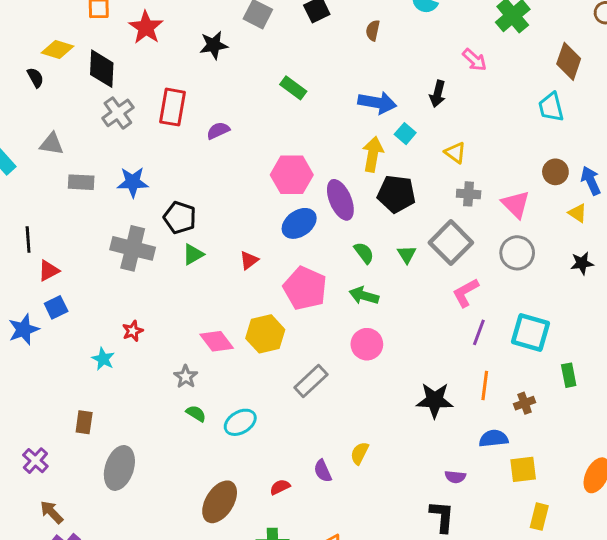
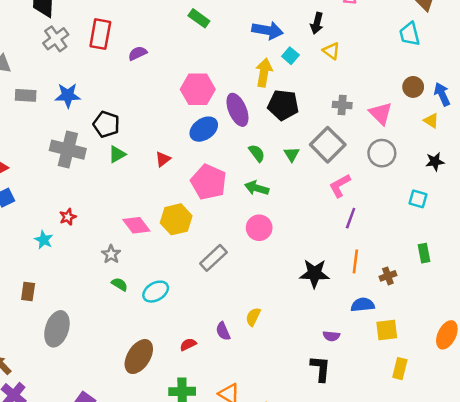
yellow triangle: (455, 153) -> (331, 51), moved
cyan square: (530, 332) -> (418, 199), moved, size x0.6

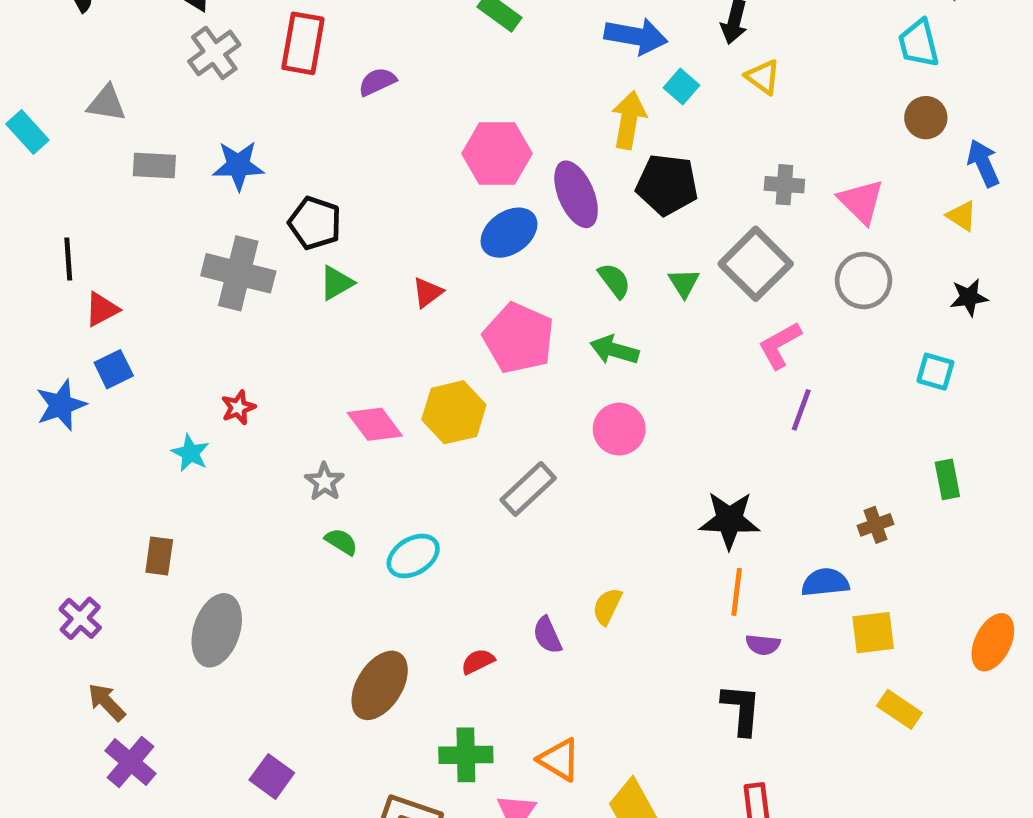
brown circle: (413, 87) -> (926, 118), moved
orange line: (355, 261) -> (737, 592), moved
yellow rectangle: (400, 369) -> (899, 709), turned -70

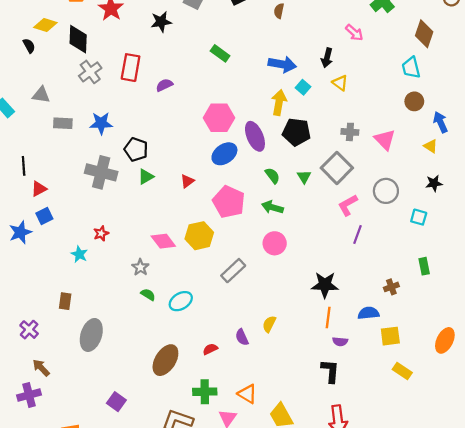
gray circle: (864, 281) -> (386, 191), moved
purple cross: (130, 762) -> (29, 395), moved, turned 35

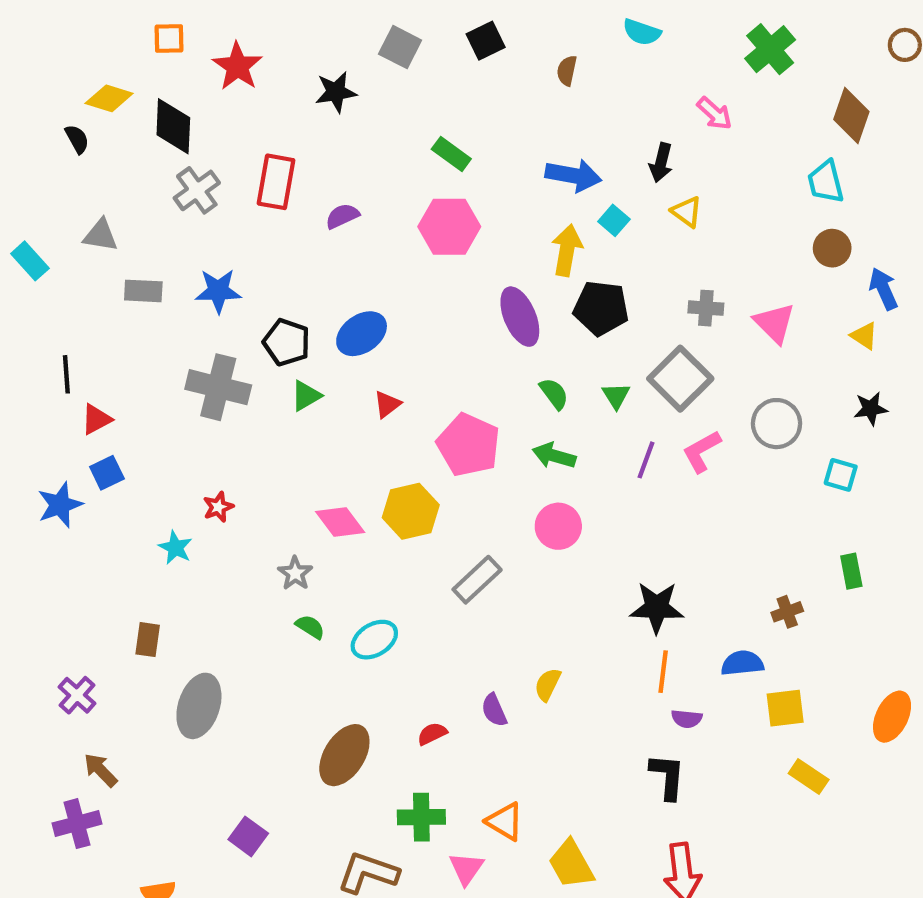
pink hexagon: (219, 118) -> (449, 227), moved
blue ellipse: (224, 154) -> (362, 334), moved
purple line: (358, 235) -> (646, 460), moved

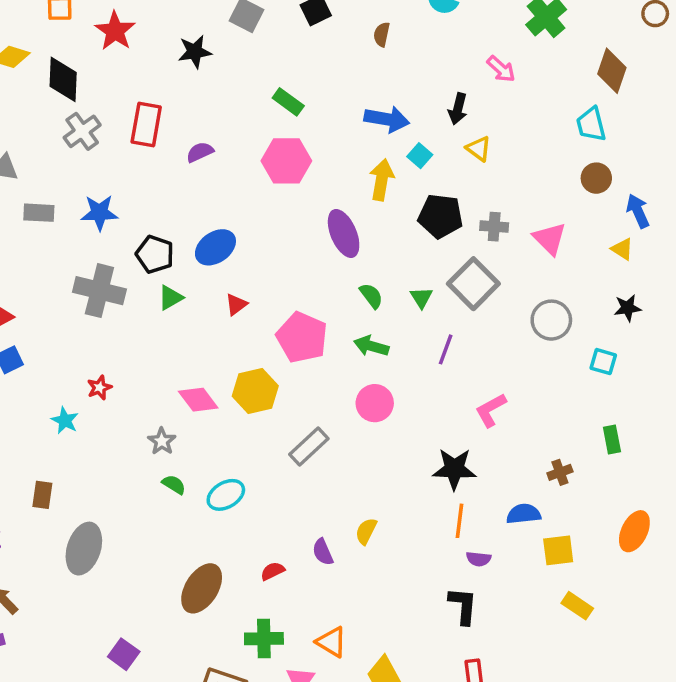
black pentagon: (601, 308) -> (441, 216), moved
pink L-shape: (702, 451) -> (491, 410), moved
orange ellipse: (892, 717) -> (634, 531), moved

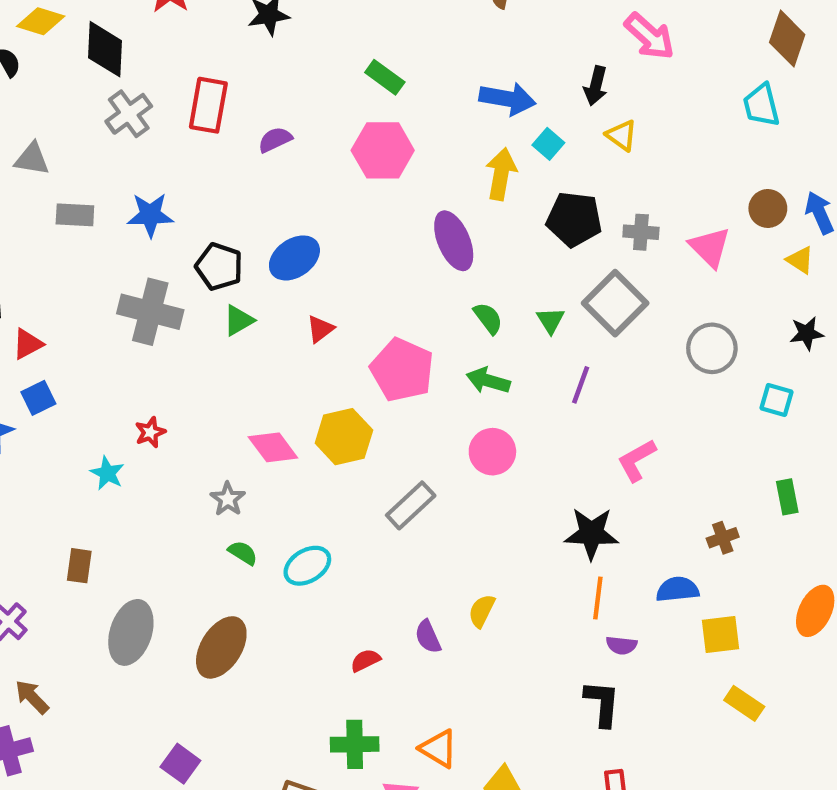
pink arrow: (501, 69) -> (650, 36), size x1.4
brown circle: (596, 178) -> (768, 208), moved
brown ellipse: (202, 588) -> (221, 647), moved

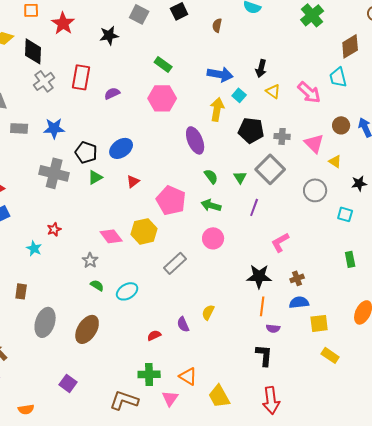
pink arrow: (650, 36) -> (309, 92), moved
brown diamond: (787, 38) -> (350, 46), turned 40
yellow triangle: (800, 260) -> (335, 161), moved
brown cross: (723, 538) -> (297, 278), moved

